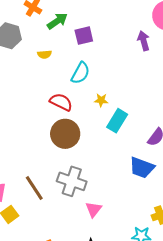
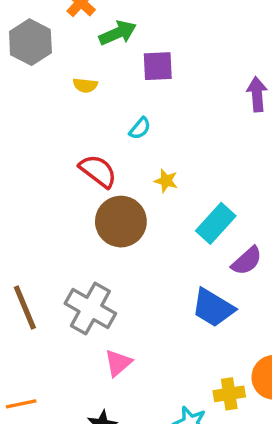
cyan semicircle: (80, 73) -> (140, 128), size x0.6
cyan rectangle: (117, 121) -> (216, 223), moved
brown circle: (65, 134) -> (121, 222), moved

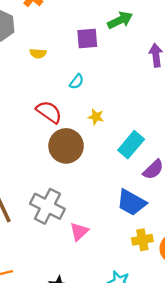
green arrow: (118, 33) -> (120, 20), moved
pink triangle: (118, 363) -> (79, 232), moved
yellow cross: (229, 394) -> (142, 240), moved

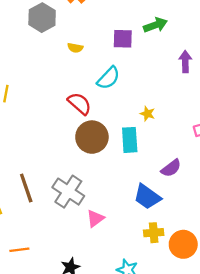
cyan semicircle: (77, 82) -> (108, 78), size x1.6
yellow star: (96, 117) -> (148, 114), moved
cyan rectangle: (131, 145) -> (130, 140), moved, turned -50

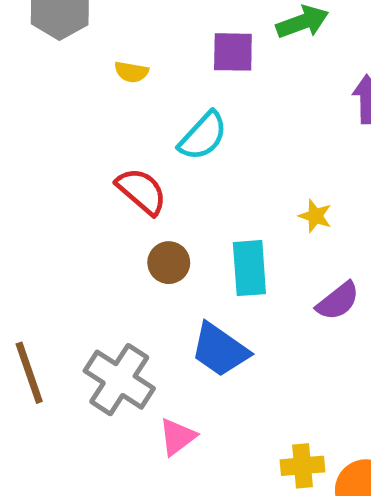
yellow star: (148, 114) -> (315, 216), moved
brown circle: (92, 137) -> (169, 263), size x0.6
purple semicircle: (171, 168) -> (338, 301), moved
blue trapezoid: (147, 197) -> (220, 350), moved

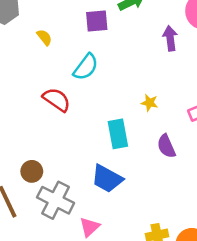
yellow semicircle: (131, 72) -> (44, 37), turned -132
brown circle: (169, 263) -> (32, 171), moved
purple semicircle: (338, 301) -> (166, 146), turned 110

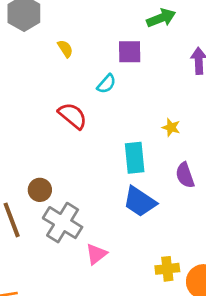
purple square: (97, 21) -> (130, 52), moved
cyan semicircle: (86, 67) -> (107, 84), size x0.7
blue trapezoid: (107, 179) -> (140, 202), moved

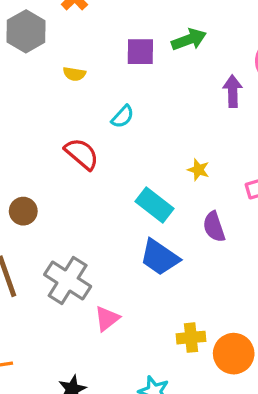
yellow semicircle: (65, 49) -> (74, 74), turned 132
purple square: (130, 52) -> (140, 52), moved
cyan rectangle: (135, 158) -> (155, 205), turned -48
brown circle: (40, 190) -> (23, 211), moved

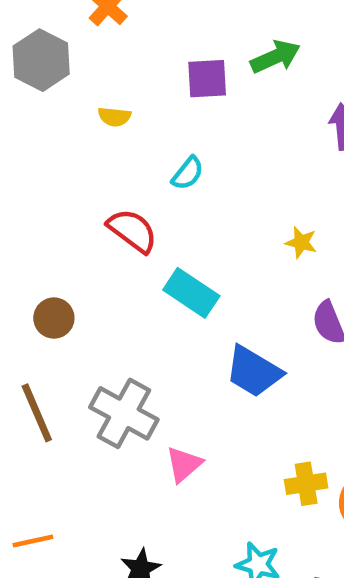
cyan rectangle: (155, 205) -> (191, 293), moved

